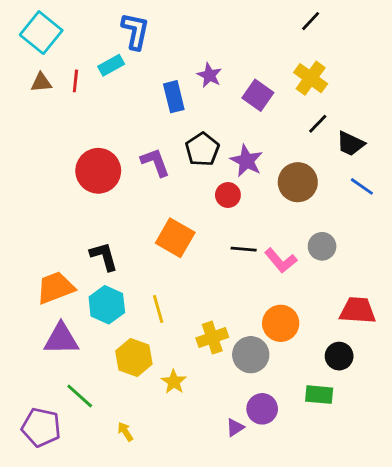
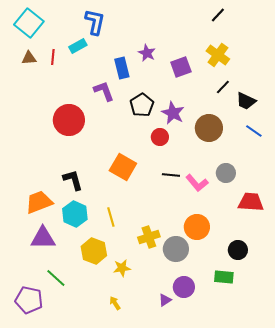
purple square: (258, 95) -> (181, 67), turned 35
purple L-shape: (155, 162) -> (104, 91), moved
red trapezoid: (358, 310) -> (251, 202), moved
yellow star: (174, 382) -> (122, 268), turned 30
yellow arrow: (125, 432) -> (115, 303), moved

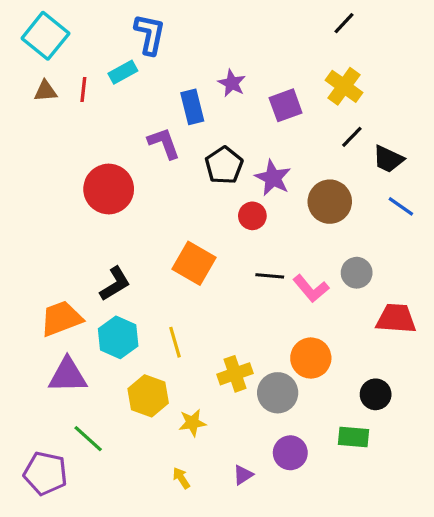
black L-shape: (73, 180) -> (115, 284), turned 75
purple triangle: (165, 300) -> (243, 475), moved

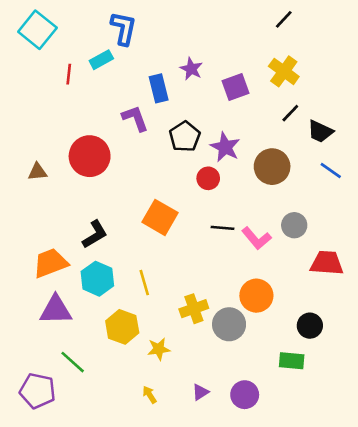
brown triangle: (45, 91) -> (37, 172), moved
purple circle: (290, 453) -> (245, 395), moved

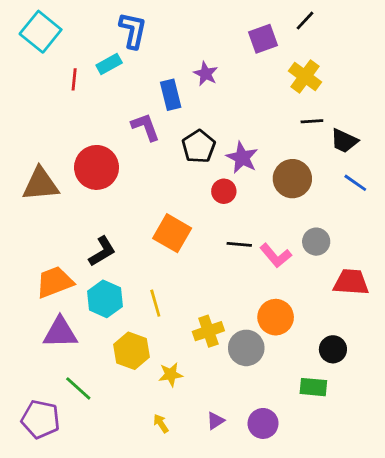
purple square: (236, 87) -> (263, 39), moved
black line: (290, 113) -> (312, 121), turned 42
brown triangle: (37, 172) -> (41, 184), size x1.8

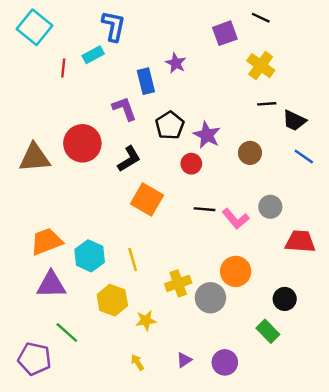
black line: (305, 21) -> (261, 18), turned 72
brown circle: (292, 179) -> (250, 153), size x0.7
black L-shape: (102, 251) -> (129, 159), moved
green rectangle: (313, 387) -> (268, 331), turned 40

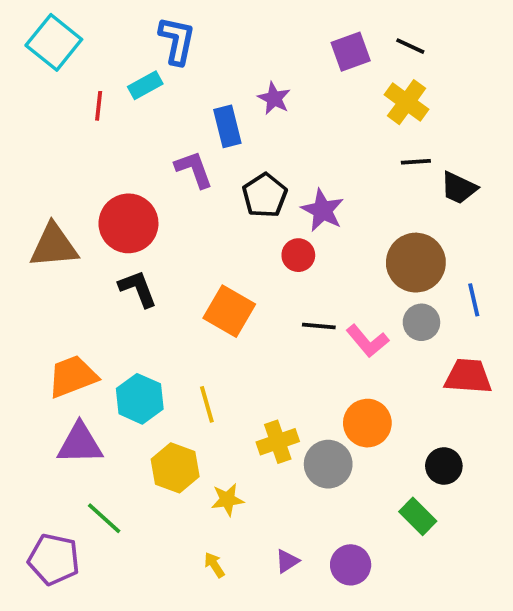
black line: (261, 18) -> (410, 46), moved
brown circle: (250, 153) -> (416, 263), moved, size x1.6
blue line: (304, 156) -> (474, 300), moved, turned 42
black L-shape: (129, 159) -> (138, 289), moved, turned -80

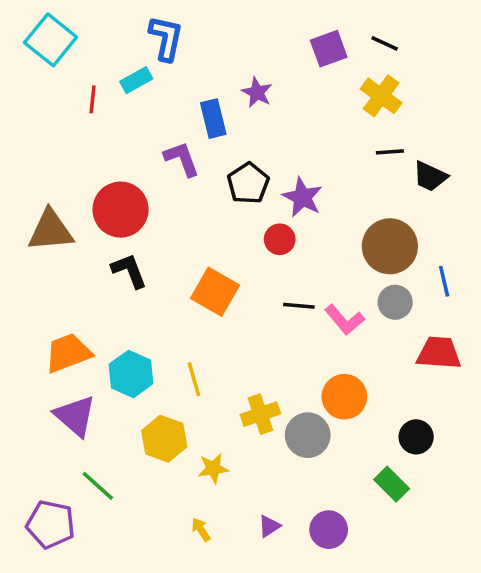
purple triangle: (80, 444) -> (75, 416), turned 42

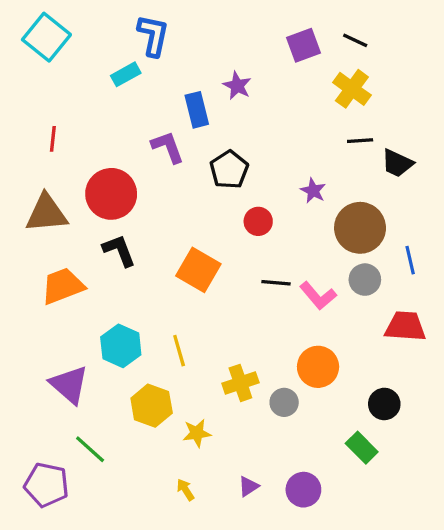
red line: (93, 99) -> (53, 139), moved
purple star: (302, 197) -> (313, 191), moved, size x0.7
orange trapezoid: (68, 353) -> (63, 286), moved
gray circle: (308, 435) -> (284, 402), size x0.7

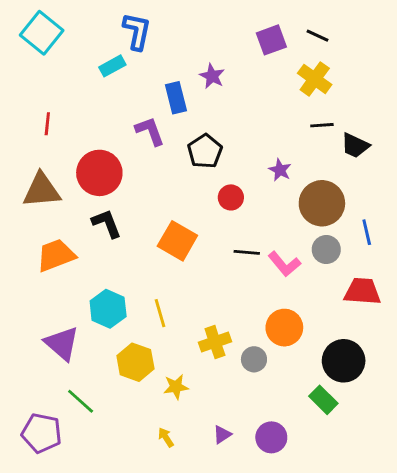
black circle: (384, 404) -> (344, 361), size x1.5

